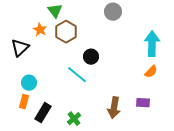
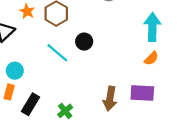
cyan line: (77, 75) -> (57, 53), moved
purple rectangle: (143, 103) -> (142, 93), size x1.5

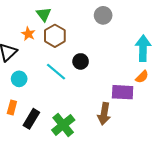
cyan circle: (15, 71) -> (19, 79), moved
purple rectangle: (142, 93) -> (123, 92), moved
green cross: (65, 111) -> (63, 125), size x1.6

